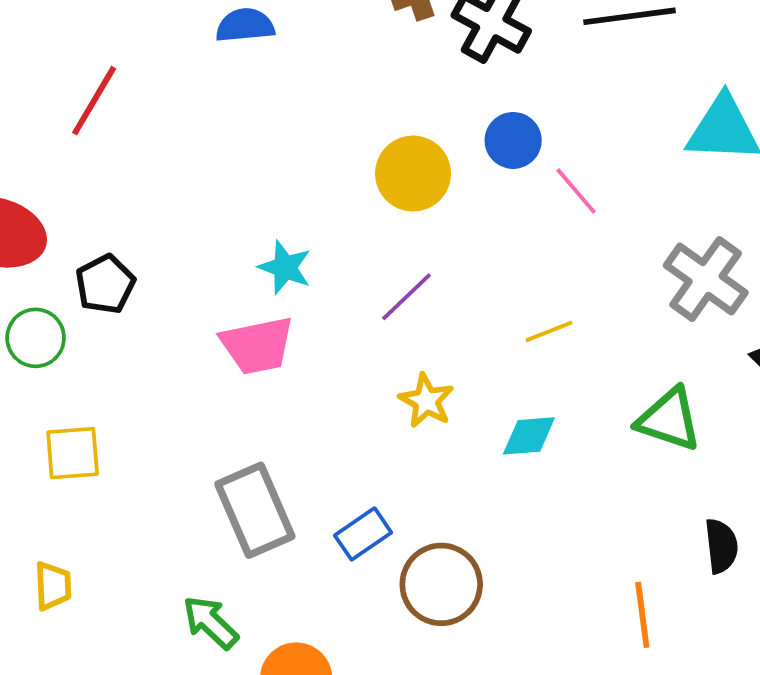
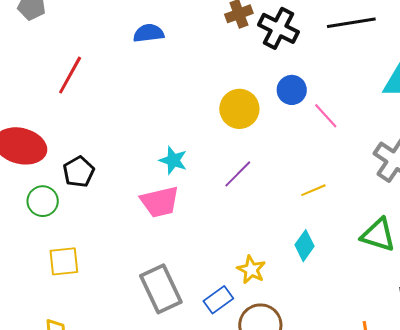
yellow star: (426, 401) -> (251, 270), moved
cyan diamond: (529, 436) -> (304, 246), turned -48

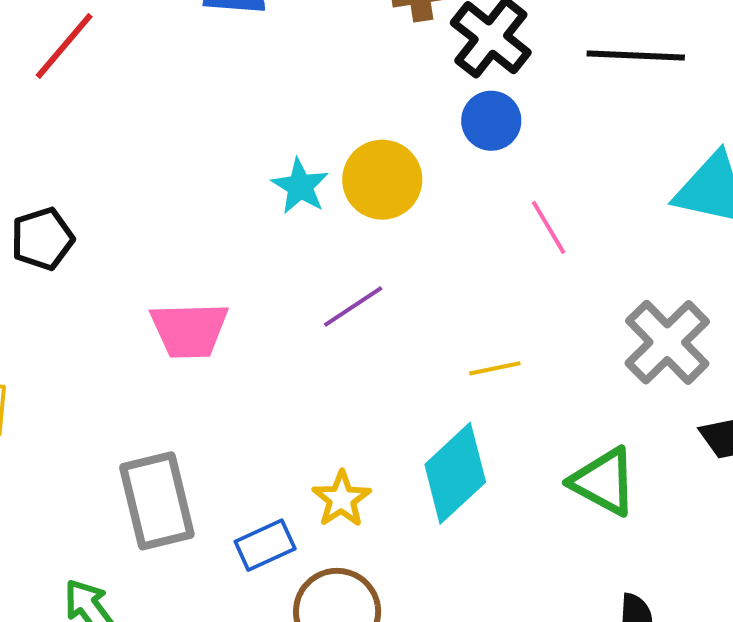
blue circle: (292, 90) -> (491, 121), moved
cyan star: (173, 160) -> (300, 186), moved
cyan diamond: (304, 246) -> (455, 473), size x1.6

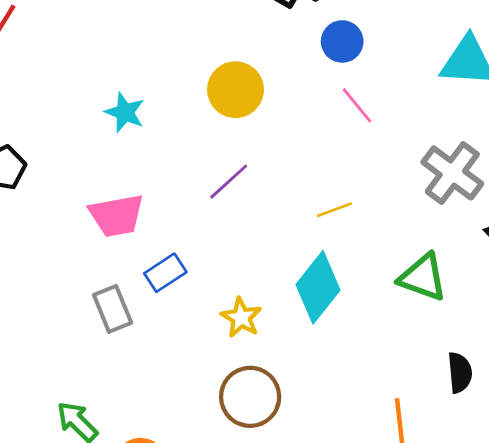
blue circle: (491, 121) -> (342, 41), moved
cyan star: (300, 186) -> (125, 112), moved
gray rectangle: (157, 501) -> (113, 309), moved, size x0.7
blue rectangle: (265, 545) -> (165, 273), moved

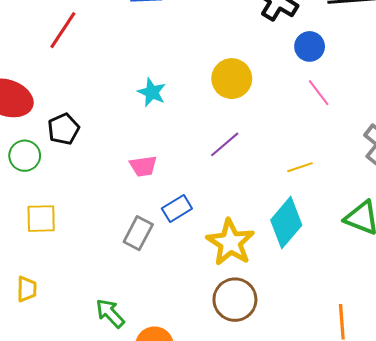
pink trapezoid: (117, 216) -> (143, 166), size x0.7
gray rectangle: (113, 309) -> (138, 233), turned 48
yellow star: (241, 318) -> (230, 242), size x1.6

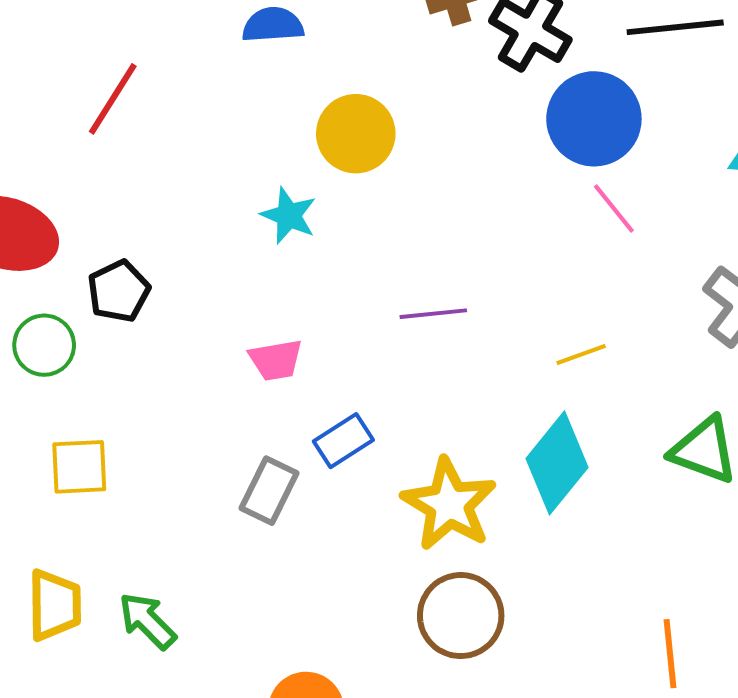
blue circle: (310, 46) -> (594, 119), size x1.6
yellow circle: (232, 79) -> (356, 134), moved
purple line: (225, 144) -> (433, 314), turned 36
yellow trapezoid: (27, 289) -> (55, 605), size x1.4
green arrow: (110, 313) -> (147, 621), moved

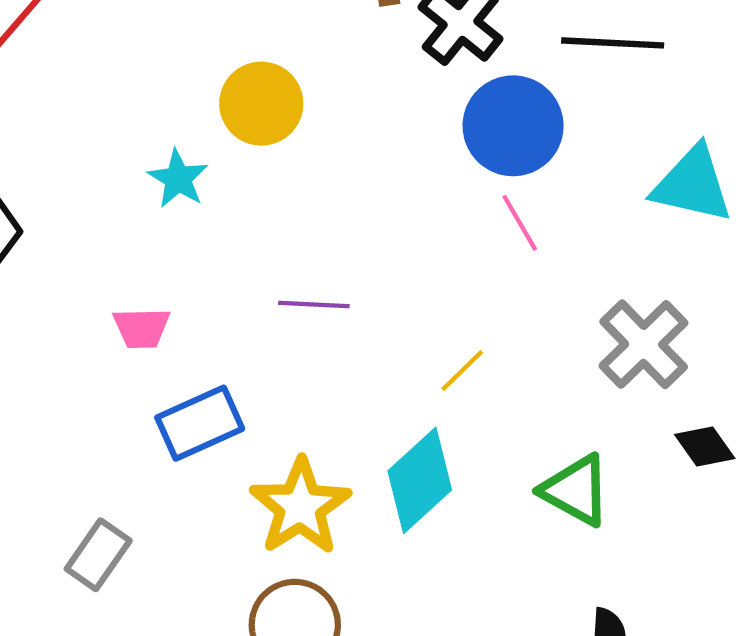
yellow line: (581, 354) -> (462, 371), turned -33
blue rectangle: (343, 441) -> (200, 423), size x1.4
gray rectangle: (269, 491) -> (98, 555), moved

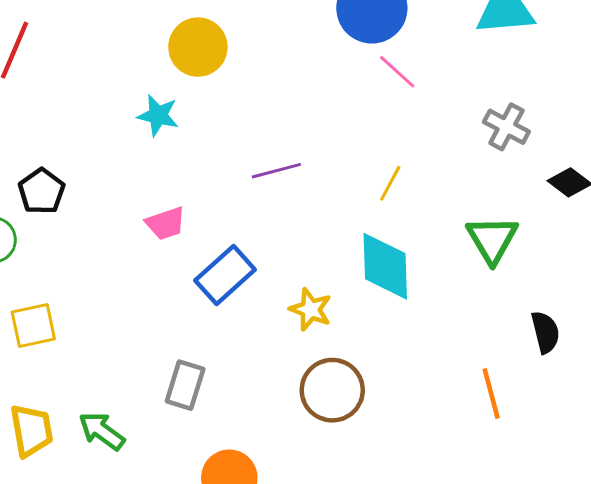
gray cross: (644, 344) -> (506, 127), size x0.7
cyan diamond: (420, 480) -> (385, 266), turned -32
green triangle: (576, 490) -> (492, 239), turned 48
yellow star: (300, 507) -> (311, 309), size x0.6

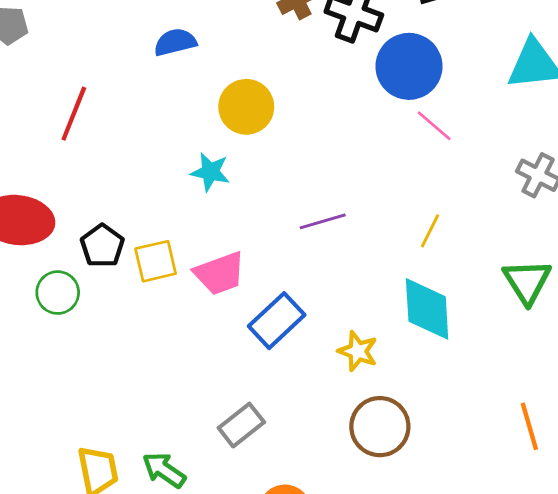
pink trapezoid: (166, 223) -> (220, 273), size x1.4
yellow square: (33, 326) -> (156, 261), moved
gray rectangle: (185, 385) -> (241, 425), turned 36

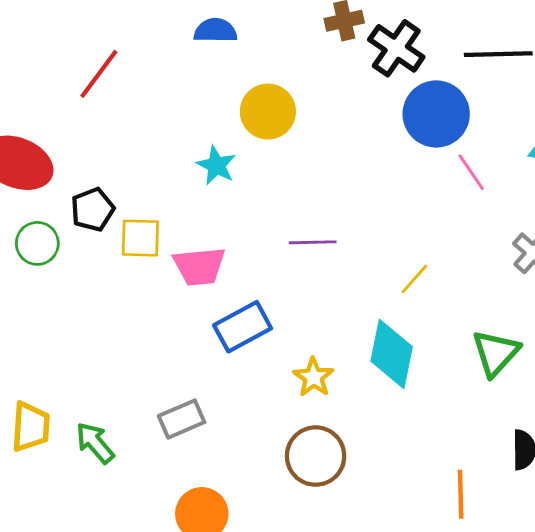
pink line: (434, 126) -> (471, 172), moved

